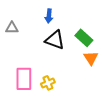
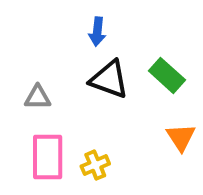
gray triangle: (12, 28) -> (38, 97), moved
orange triangle: (91, 58) -> (181, 137), moved

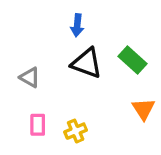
gray triangle: (38, 97) -> (30, 77), turned 30
pink rectangle: (48, 157) -> (38, 125), size x0.6

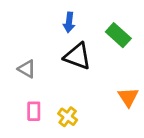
green rectangle: (132, 60) -> (118, 35), moved
yellow cross: (76, 131) -> (68, 117), turned -30

